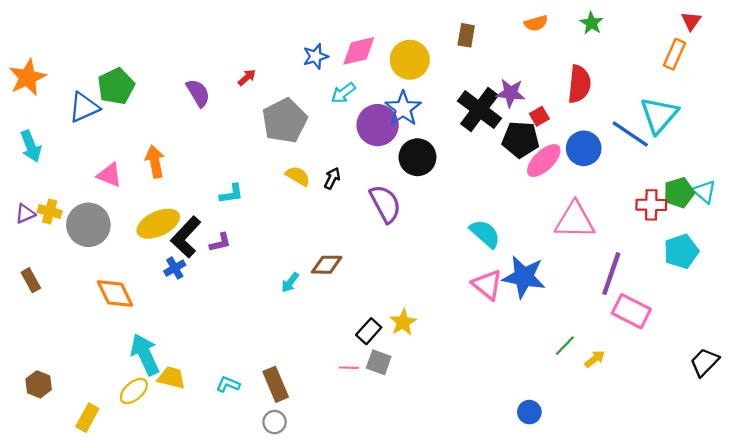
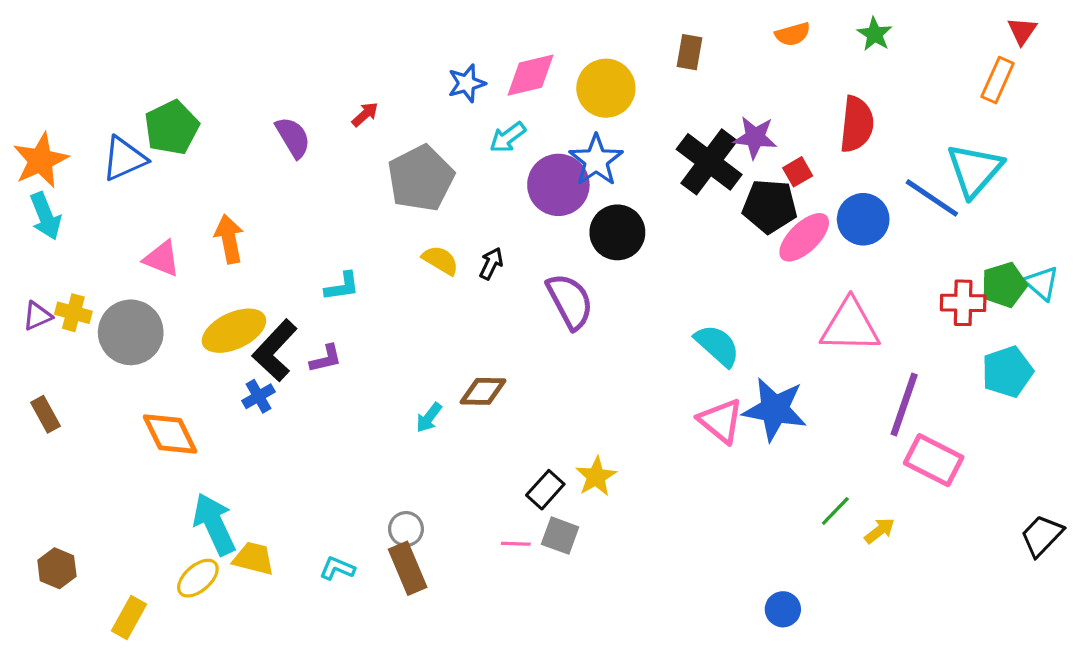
orange star: (27, 77) -> (41, 160), moved
gray circle: (275, 422) -> (406, 529), moved

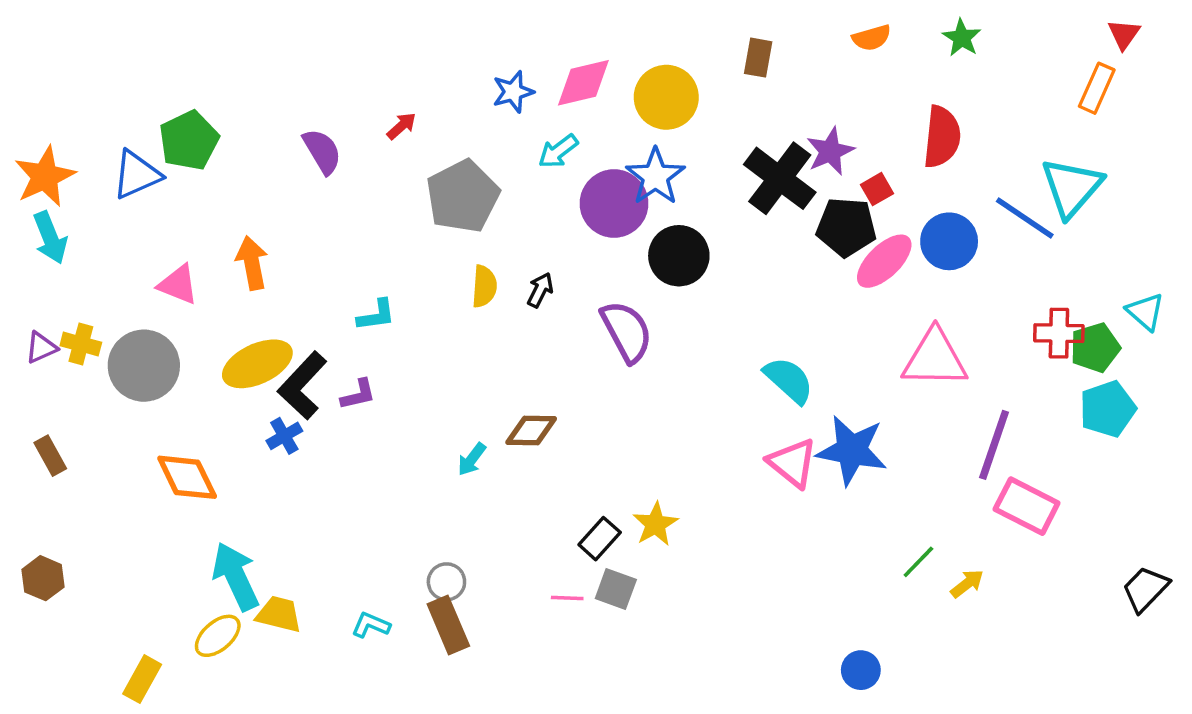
purple star: (755, 137) -> (830, 151), turned -30
yellow semicircle: (440, 260) -> (484, 286), turned 63
green pentagon: (1004, 285) -> (1095, 348), moved
brown hexagon: (57, 568) -> (43, 578), moved

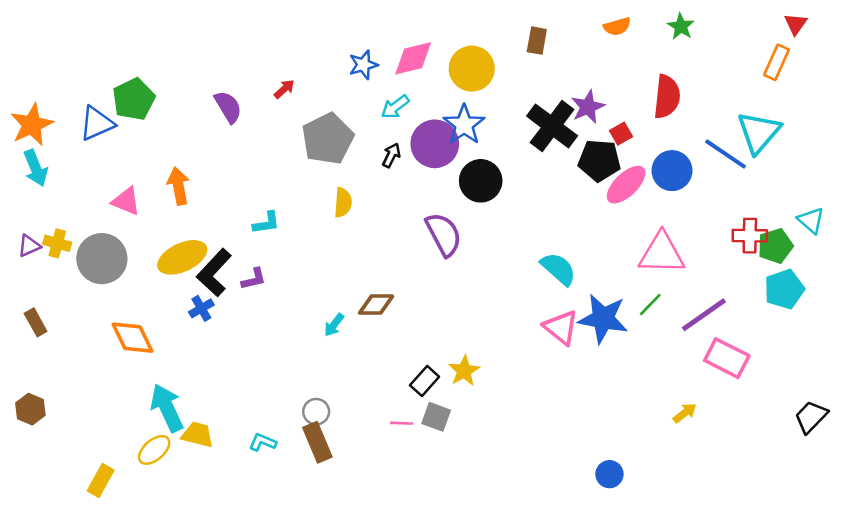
black arrow: (540, 290) -> (391, 155), moved
purple line: (994, 445) -> (704, 315), turned 36
green line: (918, 562) -> (650, 305), moved

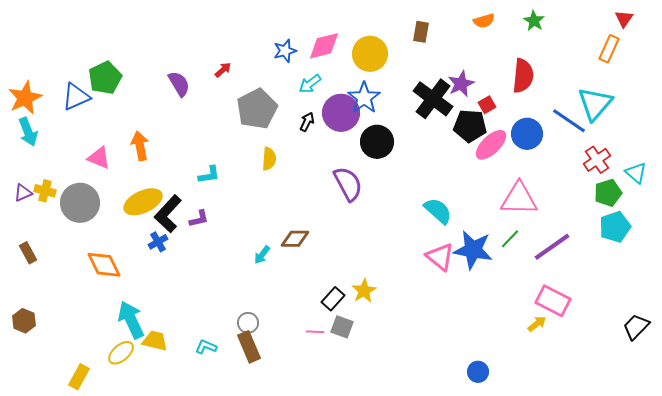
red cross: (750, 236) -> (597, 160), moved, turned -36
pink rectangle: (727, 358) -> (553, 301), moved

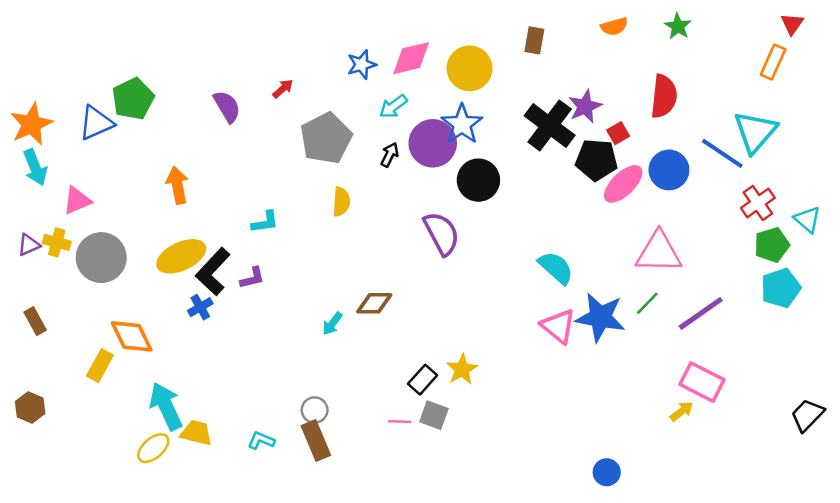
pink triangle: (99, 158) -> (77, 200), moved, turned -45
yellow rectangle: (79, 377) -> (100, 366), moved

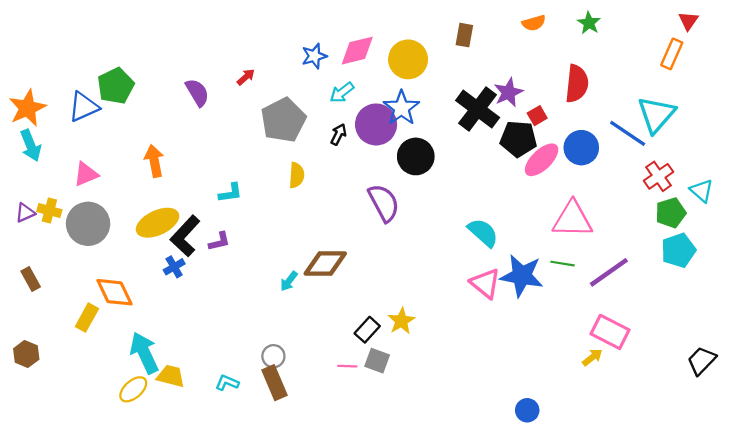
pink triangle: (77, 200) -> (86, 174), moved
brown diamond: (374, 303) -> (325, 264), size x1.4
green line: (647, 303) -> (563, 264), turned 55

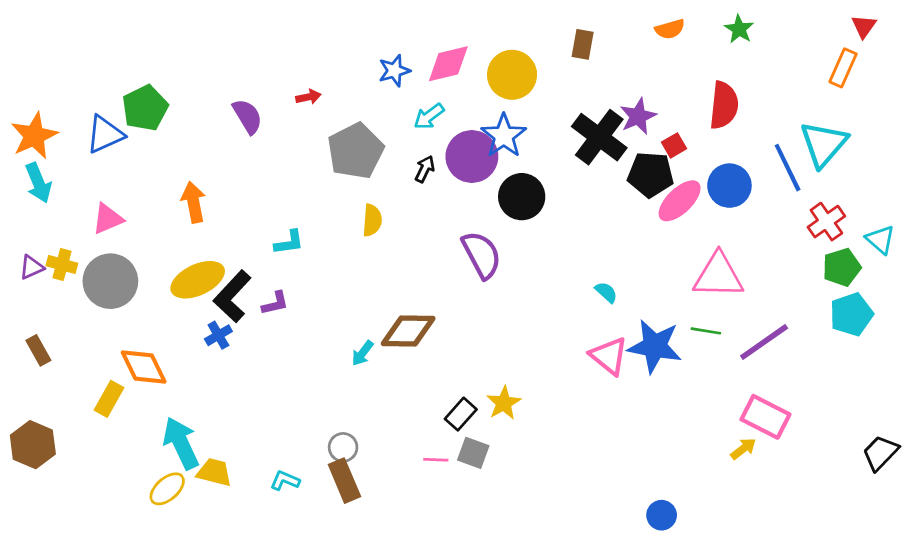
red arrow: (246, 77) -> (308, 97), turned 30
blue line: (628, 133) -> (788, 168), turned 30
cyan semicircle: (483, 233) -> (606, 292), size x0.6
brown hexagon: (26, 354) -> (33, 445), size x1.4

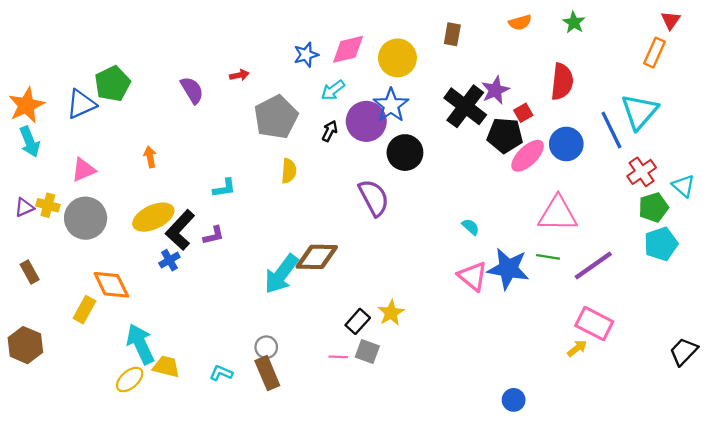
orange arrow: (193, 202) -> (150, 157), size x0.7
cyan arrow: (362, 353) -> (281, 274), size x2.0

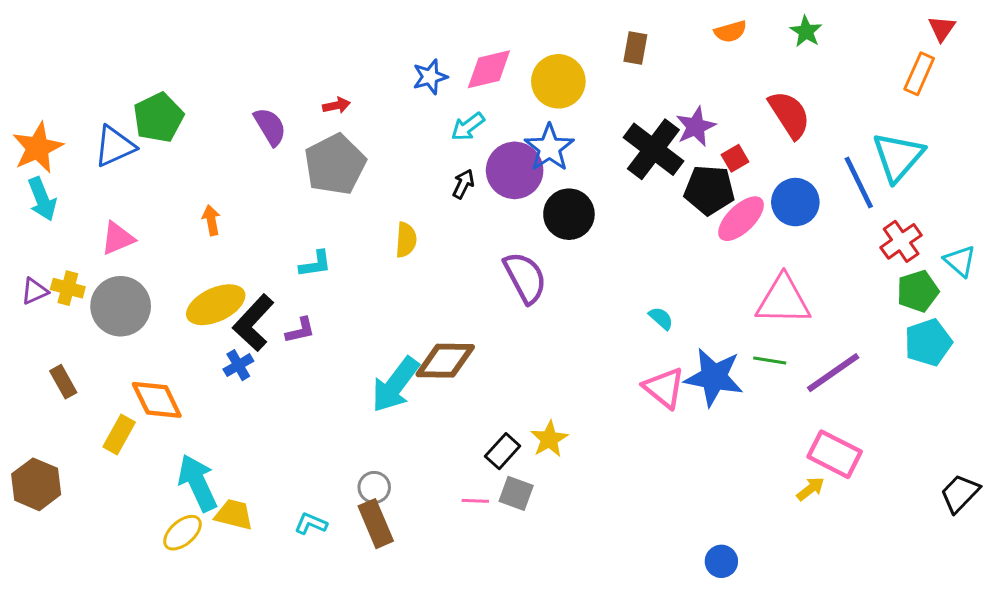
red semicircle: (562, 82) -> (789, 115), turned -39
gray pentagon: (276, 117) -> (335, 164), moved
brown rectangle: (30, 272) -> (63, 382), moved

